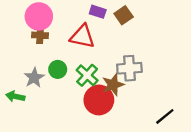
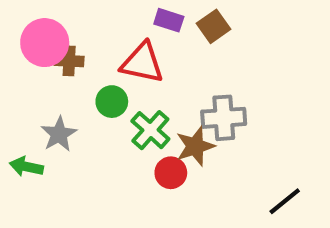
pink circle: (39, 16) -> (45, 43), moved
green circle: (58, 69) -> (112, 102), moved
red circle: (99, 100) -> (171, 173), size x0.6

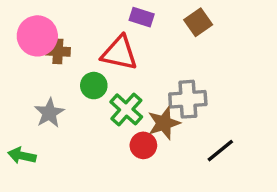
brown square: (214, 26) -> (198, 22), moved
green arrow: (26, 167) -> (22, 156), moved
black line: (285, 201) -> (220, 151), moved

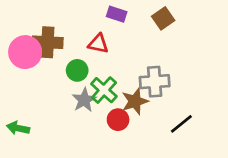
pink circle: (37, 36) -> (25, 52), moved
brown cross: (58, 51) -> (48, 42), size x1.5
red triangle: (119, 53) -> (98, 44), size x0.7
gray star: (49, 113) -> (84, 100), moved

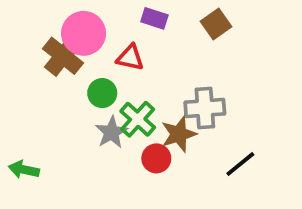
brown cross: (48, 42) -> (63, 56), turned 36
pink circle: (25, 52) -> (84, 33), moved

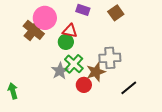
green circle: (102, 93) -> (66, 42), moved
green arrow: (24, 170) -> (13, 91), turned 63

